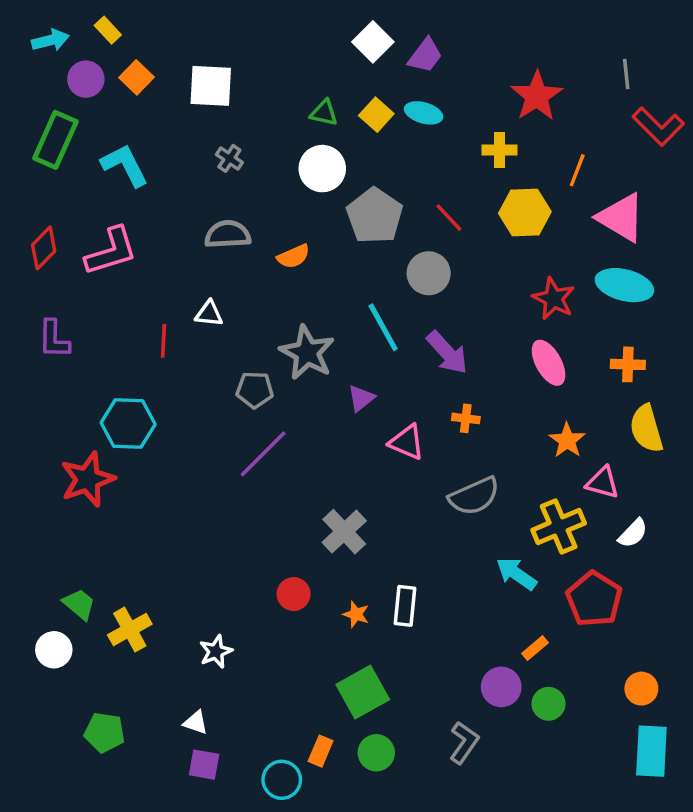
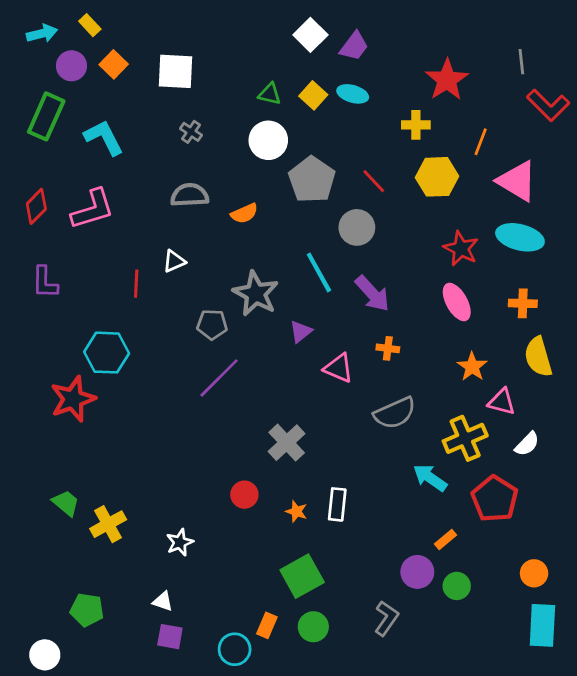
white triangle: (209, 314) -> (174, 261), turned -30
white circle: (54, 650) -> (45, 655), moved

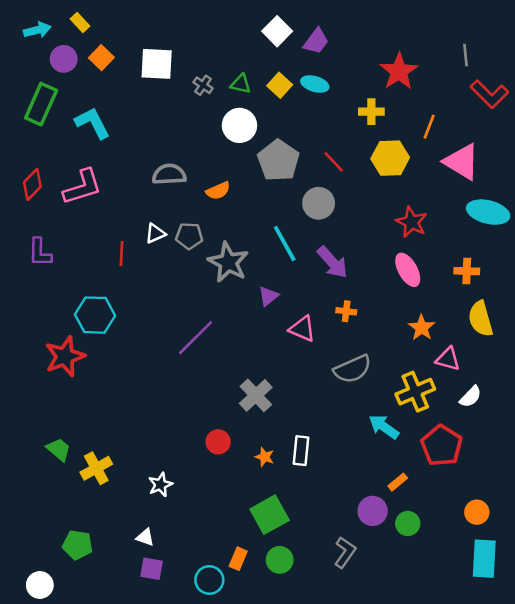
gray cross: (191, 132) -> (203, 85), moved
cyan ellipse: (520, 237) -> (488, 212), moved
gray pentagon: (212, 324) -> (189, 236), moved

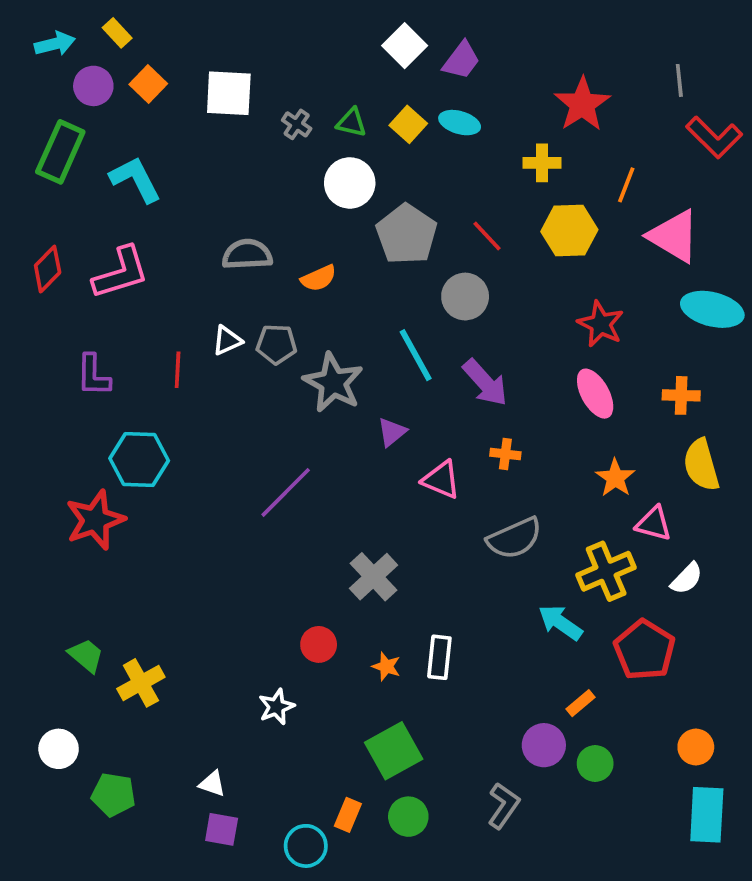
purple L-shape: (40, 252) -> (93, 375), moved
white star: (160, 485) -> (276, 707), moved
white circle: (40, 585) -> (59, 749), moved

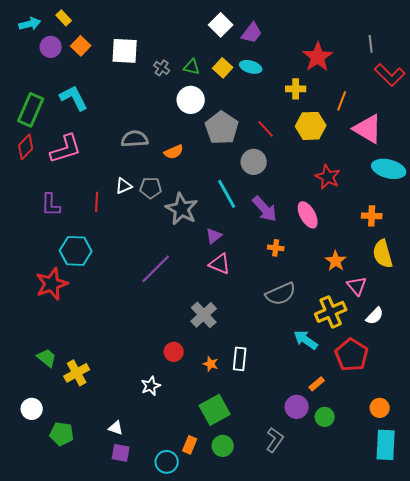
green rectangle: (60, 152) -> (31, 110), moved
pink ellipse: (595, 394) -> (308, 215), moved
pink triangle: (441, 480) -> (220, 264), moved
pink triangle: (654, 524) -> (357, 286), turned 35

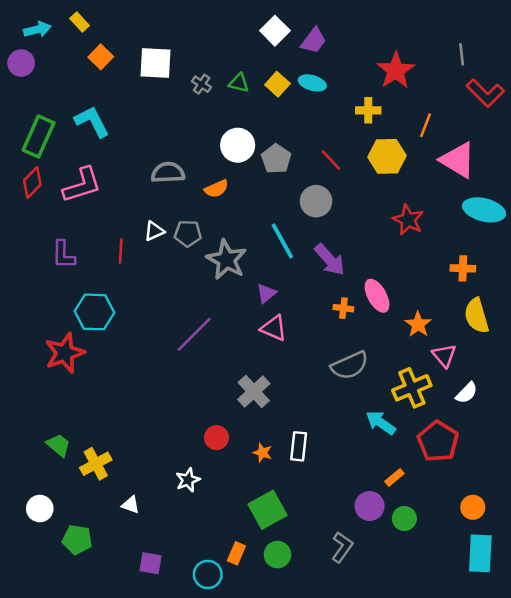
purple circle: (51, 47) -> (21, 63), moved
white circle: (191, 100) -> (238, 145), moved
gray pentagon: (222, 128) -> (276, 159), size x0.7
pink ellipse: (308, 215) -> (377, 296), moved
white triangle: (116, 428) -> (131, 505), moved

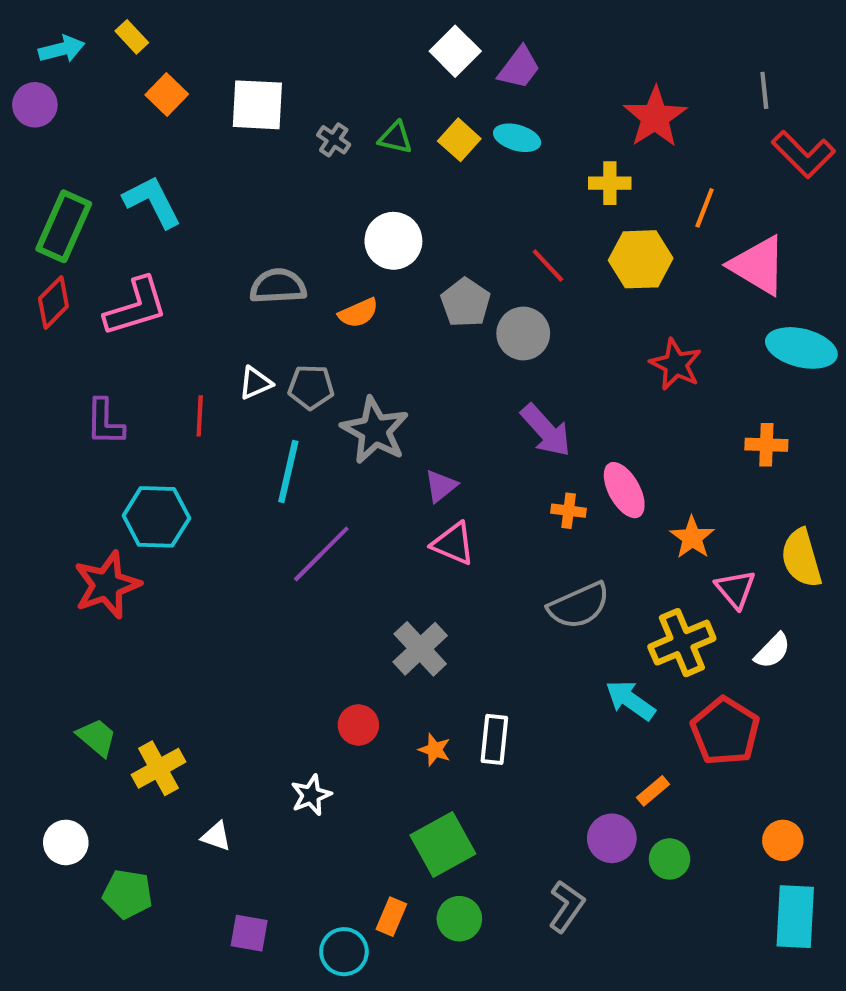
gray pentagon: (276, 159) -> (466, 303), moved
cyan line: (282, 241) -> (288, 472), moved, turned 42
yellow semicircle: (477, 316) -> (801, 558), moved

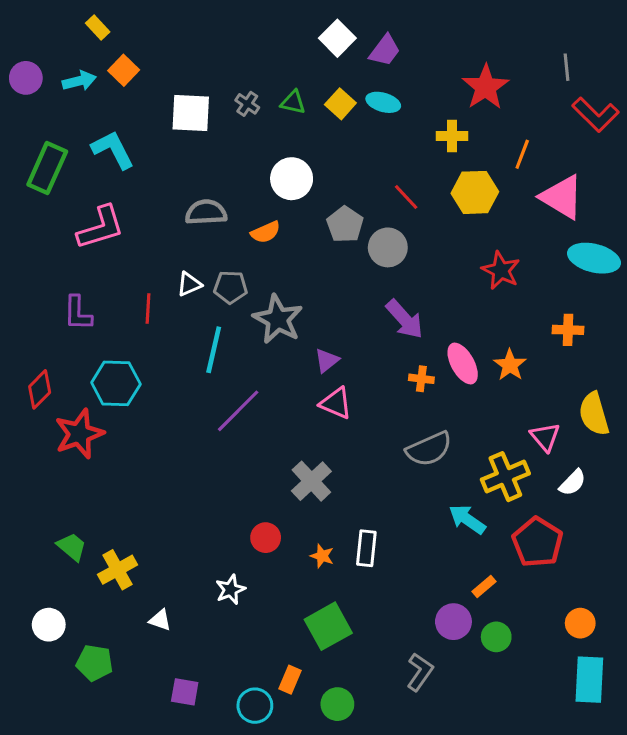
cyan arrow: (62, 49) -> (79, 81), moved
white square: (257, 105) -> (191, 113), moved
red diamond: (53, 303) -> (40, 389), moved
orange star: (692, 537) -> (510, 365), moved
green circle: (459, 919) -> (337, 704), moved

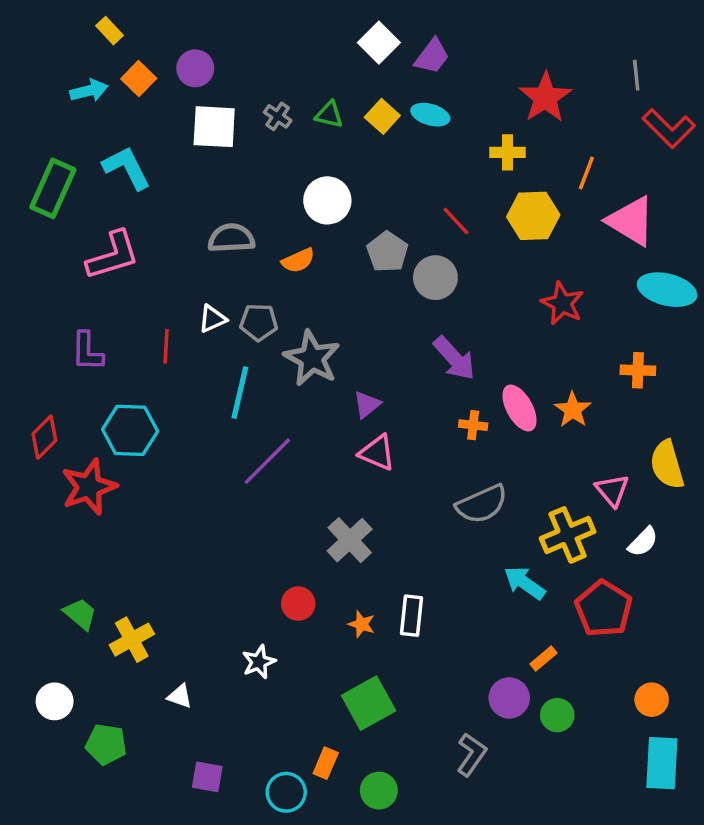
purple circle: (26, 78) -> (195, 68), moved

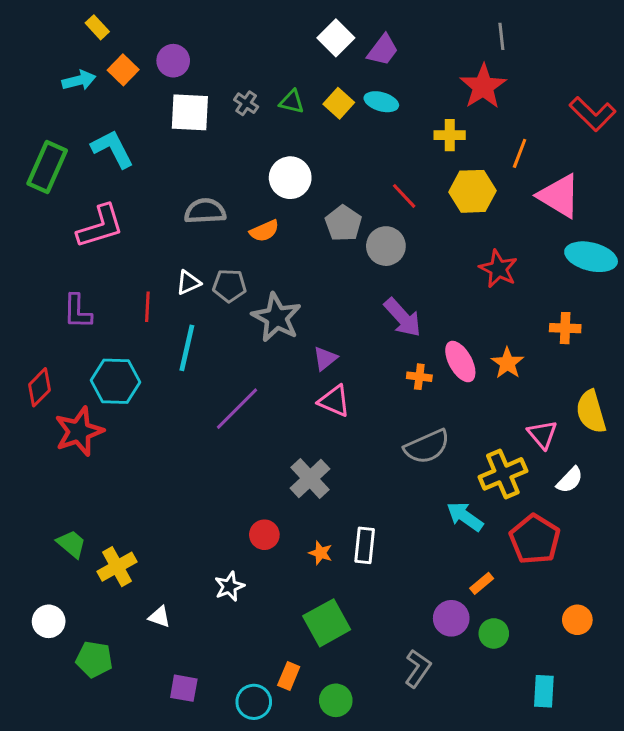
gray line: (636, 75) -> (501, 36), moved
cyan line: (240, 393) -> (187, 348), moved
cyan rectangle: (662, 763) -> (544, 691), moved, size x0.7

